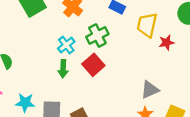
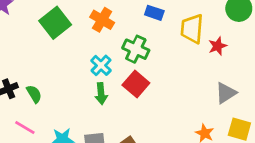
green cross: (97, 35) -> (136, 49), turned -30
gray triangle: (150, 90) -> (226, 93), moved

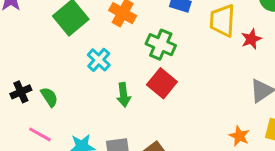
cyan cross: (101, 65) -> (99, 60), moved

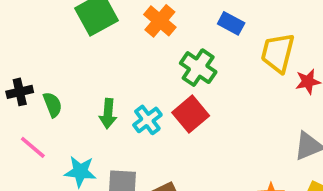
cyan cross: (99, 60) -> (147, 120), moved
green arrow: (124, 95) -> (108, 114), moved

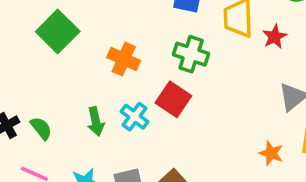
orange cross: (160, 21) -> (124, 59), moved
green cross: (198, 68) -> (191, 54), moved

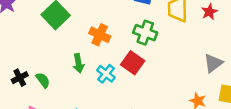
red star: (275, 37) -> (209, 12), moved
green arrow: (96, 121) -> (78, 63), moved

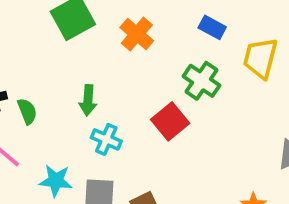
orange cross: (100, 35) -> (137, 34), moved
cyan cross: (106, 74) -> (106, 139), moved, turned -30

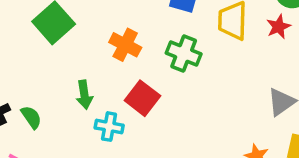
orange cross: (137, 34) -> (125, 45), moved
red square: (170, 121) -> (142, 98), moved

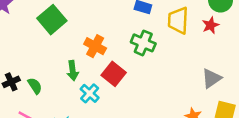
orange cross: (125, 45) -> (95, 46), moved
cyan cross: (109, 127) -> (90, 93), turned 30

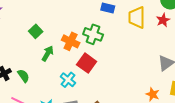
green square: (52, 20) -> (36, 31), moved, size x0.6
green cross: (143, 43) -> (93, 34), moved
green arrow: (73, 71) -> (48, 53), moved, turned -140

